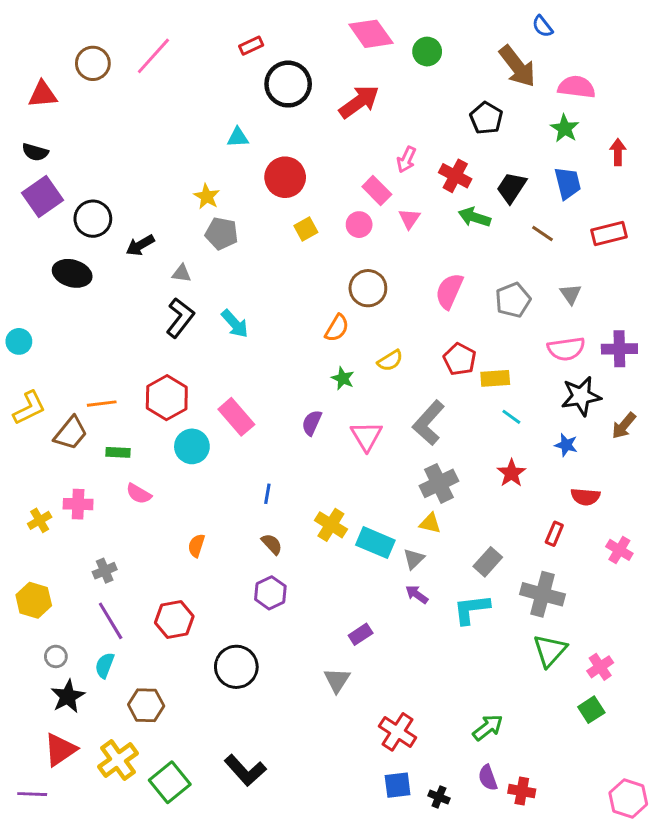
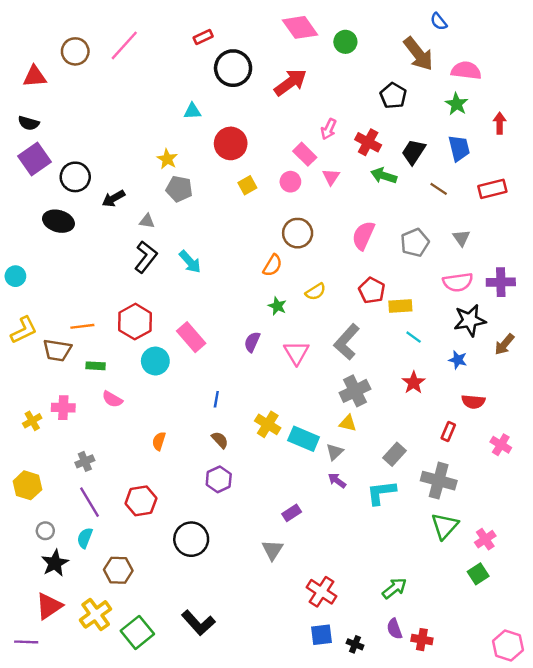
brown trapezoid: (71, 433) -> (57, 350), turned 60

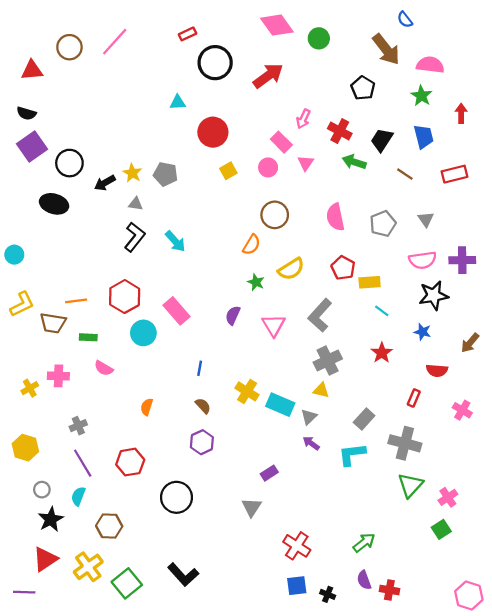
yellow star: (167, 159) -> (132, 173), moved
pink semicircle: (363, 235) -> (335, 217), turned -36
yellow semicircle: (316, 292) -> (291, 269), size x1.4
brown arrow: (504, 344) -> (470, 343), moved

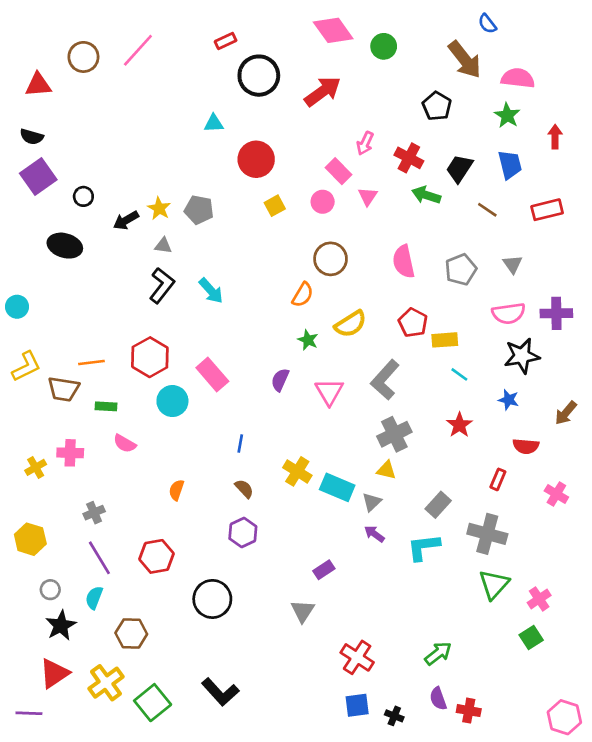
black circle: (69, 163) -> (83, 196), size x0.6

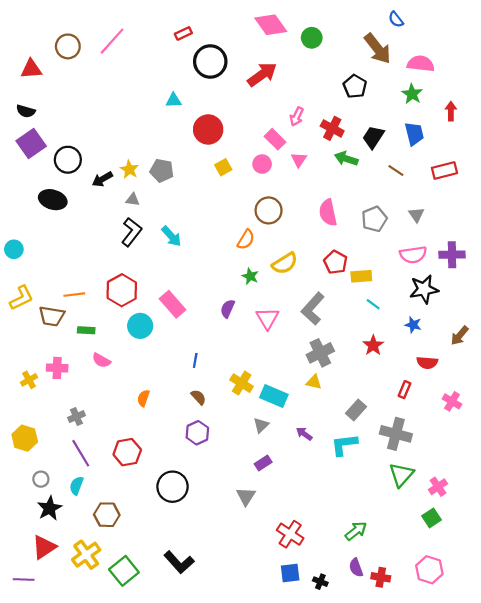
black circle: (83, 196) -> (68, 160), size x1.6
gray triangle: (372, 502) -> (261, 425), moved
pink hexagon: (564, 717) -> (429, 570), moved

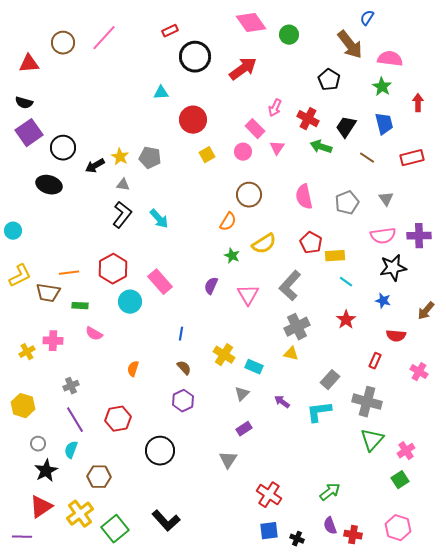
blue semicircle: (396, 19) -> (367, 18), turned 70
cyan rectangle: (274, 396) -> (254, 367), size x0.7

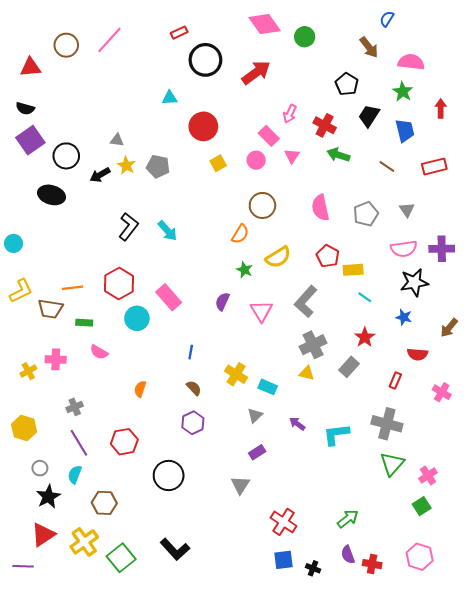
brown arrow: (350, 45) -> (369, 47), size x0.7
black trapezoid: (346, 127) -> (369, 116), moved
gray triangle: (123, 185) -> (117, 140), moved
gray rectangle: (330, 380) -> (349, 367), moved

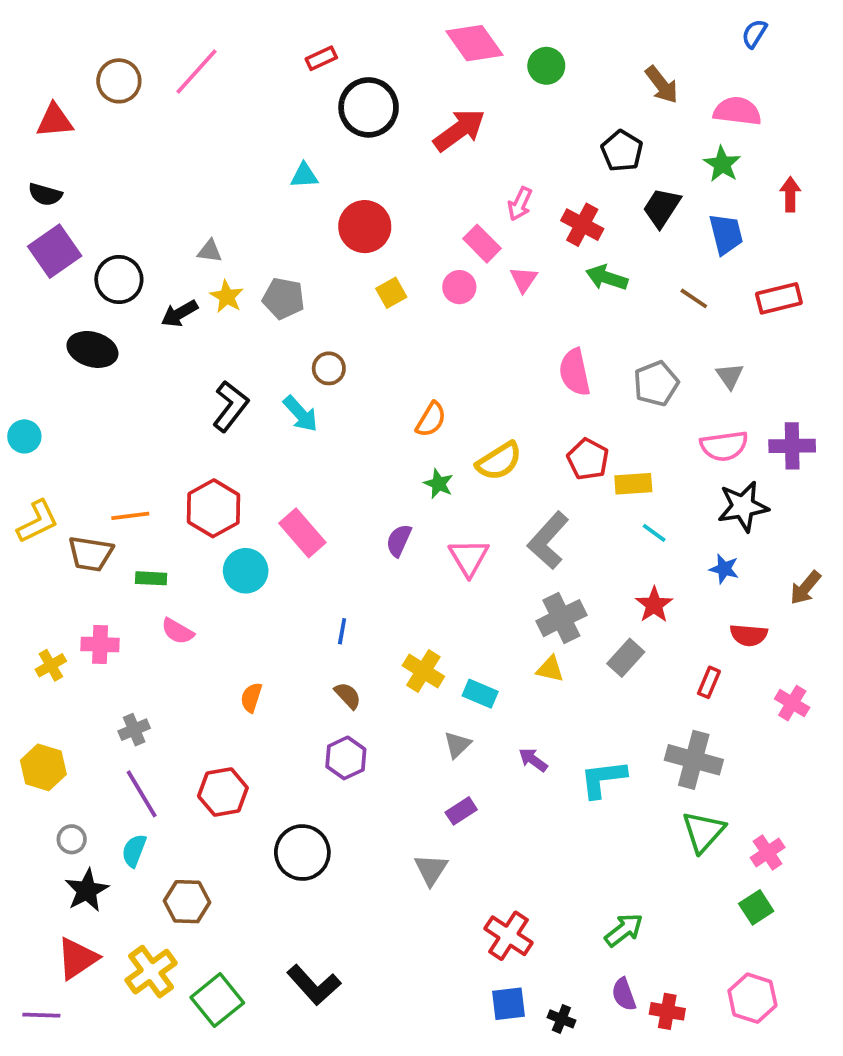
blue semicircle: (387, 19) -> (754, 34), moved
brown circle: (262, 205) -> (329, 368), moved, size x0.7

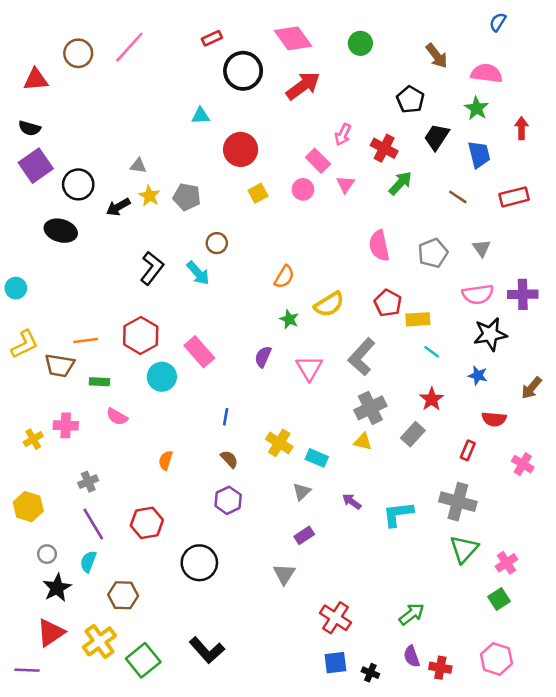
pink diamond: (474, 43) -> (293, 38), moved
green arrow: (607, 278) -> (400, 183), turned 115

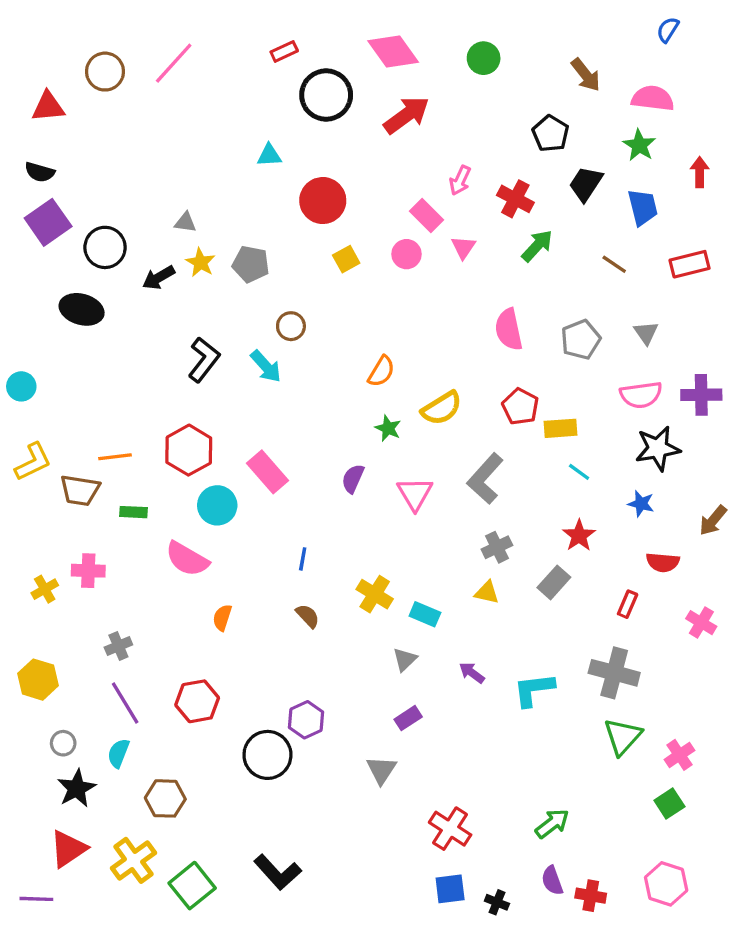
gray cross: (370, 408) -> (497, 547), size x0.7
pink semicircle: (117, 417) -> (187, 559), moved, size x1.5
purple hexagon: (228, 500) -> (306, 720), moved

